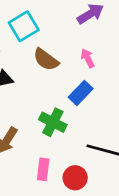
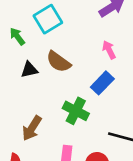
brown semicircle: (46, 60) -> (58, 62), moved

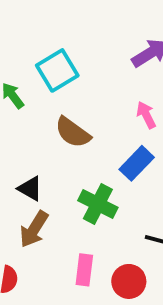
black triangle: (29, 70) -> (30, 189), moved, turned 42

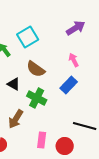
black triangle: (30, 189) -> (14, 84), moved
green cross: (98, 204) -> (37, 98), moved

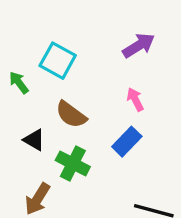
cyan square: (28, 37) -> (58, 61), turned -30

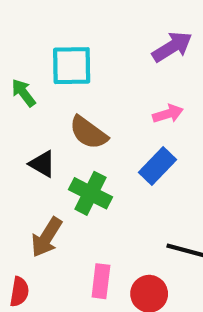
cyan square: (58, 61) -> (72, 66), turned -30
pink arrow: (135, 99) -> (168, 114), turned 100

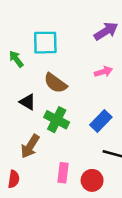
blue rectangle: (157, 166) -> (101, 121), moved

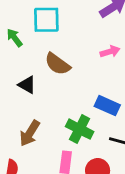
green cross: (57, 120) -> (80, 129), moved
blue rectangle: (101, 121) -> (107, 106), turned 70

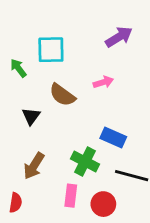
pink arrow: (110, 52) -> (103, 82), moved
black triangle: (27, 85) -> (31, 116), turned 36

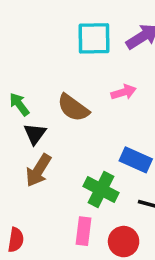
cyan square: (51, 50) -> (94, 38), moved
green arrow: (18, 68) -> (19, 104), moved
brown arrow: (34, 166) -> (38, 170), moved

